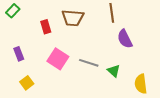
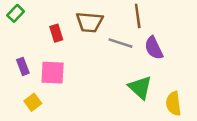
pink square: (58, 59) -> (53, 73), moved, turned -30
gray line: (89, 63) -> (120, 43), moved
green triangle: (114, 71) -> (140, 87), size x1.5

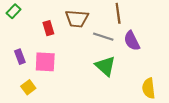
green triangle: (140, 87) -> (105, 66), moved

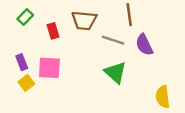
green rectangle: (14, 11) -> (25, 17), moved
yellow square: (28, 87) -> (26, 83), moved

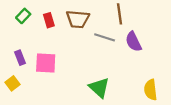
red rectangle: (53, 31) -> (49, 20), moved
green triangle: (115, 72) -> (99, 88), moved
yellow square: (26, 83) -> (12, 83), moved

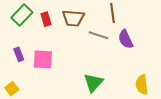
green rectangle: (23, 16) -> (22, 15), size x1.5
yellow square: (12, 83) -> (12, 89), moved
green triangle: (99, 88) -> (93, 83), turned 30

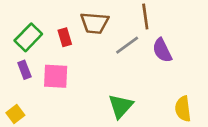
green rectangle: (22, 15) -> (28, 37), moved
red rectangle: (46, 19) -> (65, 37), moved
gray line: (98, 35) -> (127, 45), turned -54

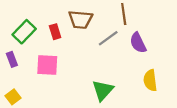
purple rectangle: (24, 70) -> (12, 59), moved
yellow semicircle: (183, 109) -> (150, 80), moved

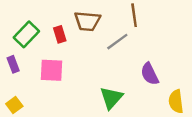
purple semicircle: (138, 43) -> (150, 74), moved
yellow semicircle: (150, 80) -> (176, 101), moved

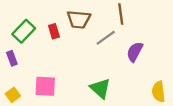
pink square: (51, 70) -> (45, 86), moved
purple semicircle: (150, 74) -> (135, 52), moved, turned 54
green triangle: (111, 98) -> (100, 88), turned -30

